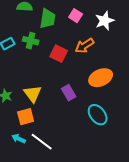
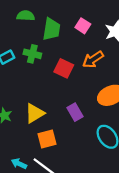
yellow triangle: (33, 94) -> (35, 113), turned 36
orange square: (26, 117) -> (47, 139), moved

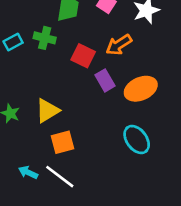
purple rectangle: (75, 112) -> (105, 80), moved

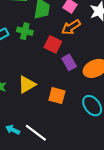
orange arrow: (119, 45) -> (71, 27), moved
orange square: (62, 142) -> (57, 96), moved, turned 30

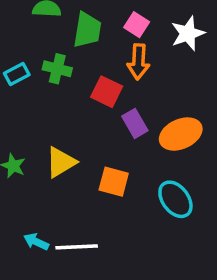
orange arrow: (71, 27) -> (138, 62), turned -54
white line: (36, 133) -> (77, 247), turned -40

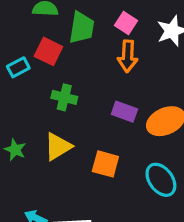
green cross: (57, 69) -> (64, 97), moved
red square: (107, 92) -> (48, 51), moved
purple rectangle: (135, 123) -> (124, 112), turned -40

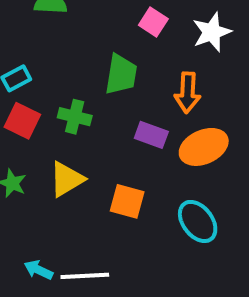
green trapezoid: (82, 28) -> (121, 74), moved
red square: (48, 51) -> (22, 121), moved
orange arrow: (128, 56) -> (188, 93), moved

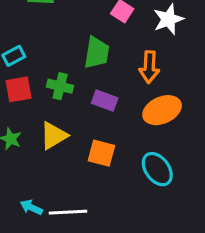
red square: (22, 121) -> (19, 89), turned -36
purple rectangle: (151, 135) -> (105, 101), moved

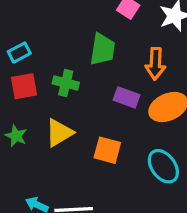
purple rectangle: (105, 101) -> (127, 97), moved

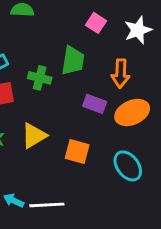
green cross: (66, 83) -> (40, 78), moved

